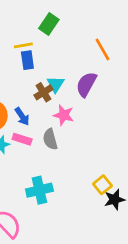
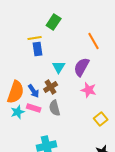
brown cross: (43, 92) -> (51, 87), moved
pink star: (64, 115) -> (89, 90), moved
yellow square: (102, 185) -> (101, 119), moved

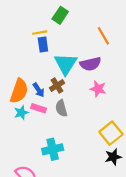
cyan triangle: (59, 67) -> (66, 64), size x1.6
purple semicircle: (82, 67) -> (90, 64), turned -132
yellow square: (101, 119) -> (111, 133), moved, size x1.5

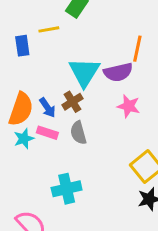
orange line: (103, 36) -> (137, 49), moved, turned 42
blue rectangle: (43, 44) -> (22, 46), moved

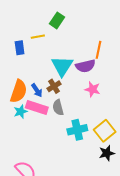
pink rectangle: (47, 133) -> (37, 108), size x1.5
cyan cross: (67, 189) -> (77, 130), moved

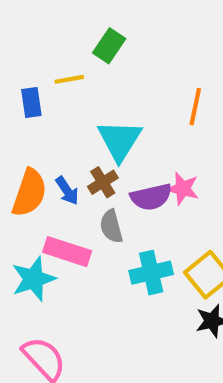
purple semicircle: (85, 66) -> (151, 197), moved
pink rectangle: (37, 108) -> (67, 252), moved
cyan star: (21, 112) -> (34, 279), moved, size x1.5

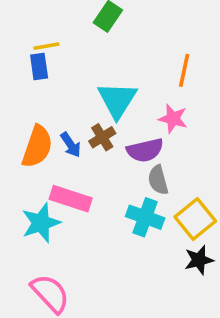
yellow line: (69, 79) -> (46, 46), moved
pink star: (183, 189) -> (173, 119), moved
gray semicircle: (111, 226) -> (158, 180), moved
cyan cross: (151, 273) -> (145, 217), turned 33

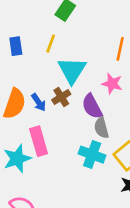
yellow line: (46, 46) -> (51, 44), moved, turned -60
purple semicircle: (145, 150) -> (92, 106), turned 75
pink rectangle: (71, 199) -> (39, 141), turned 56

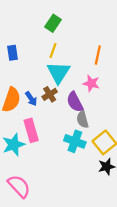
yellow line: (51, 44) -> (53, 51), moved

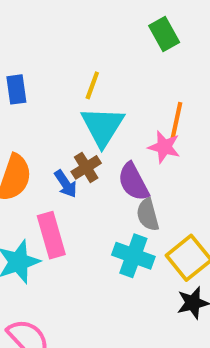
green rectangle: (53, 23) -> (164, 34), moved, turned -63
orange line: (98, 55) -> (176, 120), moved
blue arrow: (31, 99) -> (66, 184), moved

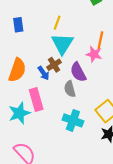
gray semicircle: (148, 215) -> (70, 89), moved
cyan cross: (133, 256) -> (73, 120), moved

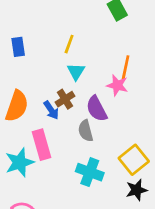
cyan triangle: (62, 44) -> (76, 72), size x0.6

